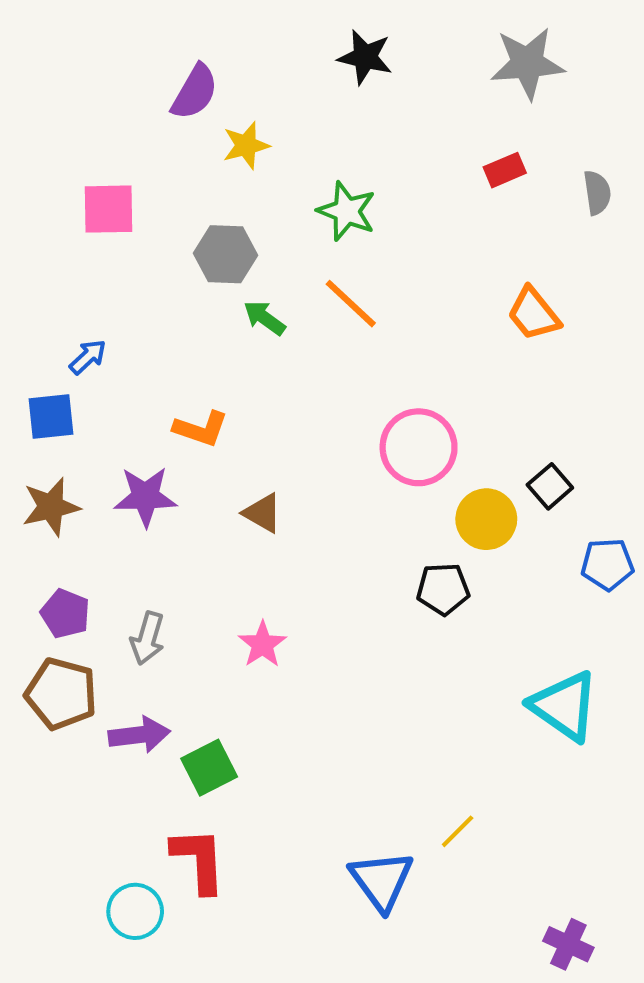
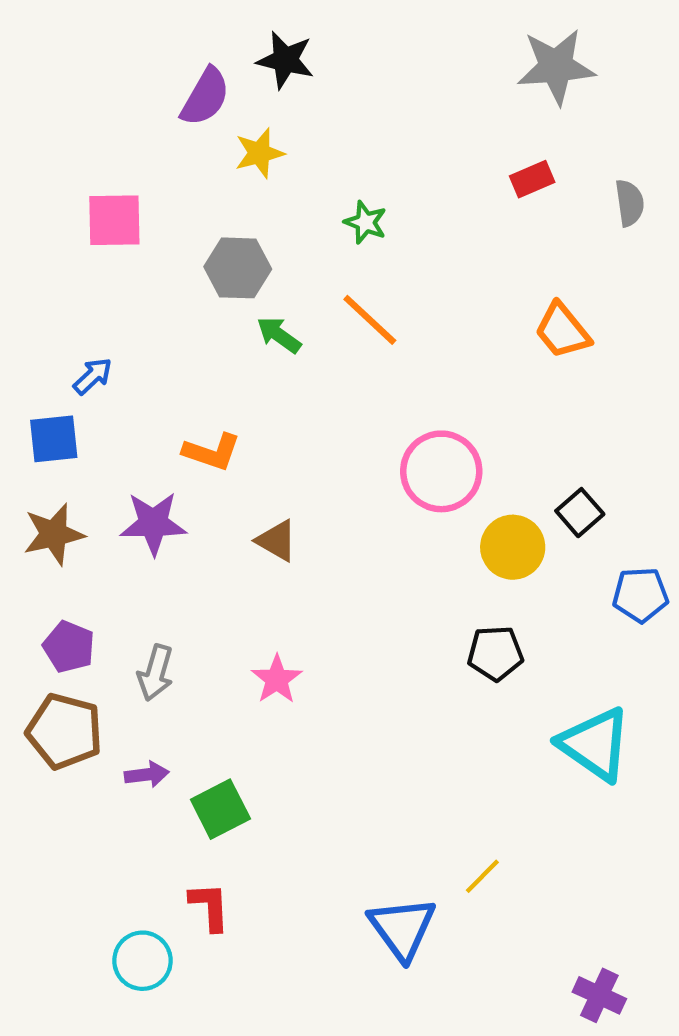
black star: (365, 57) -> (285, 60), moved
green star: (347, 211) -> (365, 222), size x0.7
black pentagon: (443, 589) -> (495, 653), moved
purple arrow: (139, 735) -> (147, 774), size x0.7
red L-shape: (199, 860) -> (210, 907), size x0.7

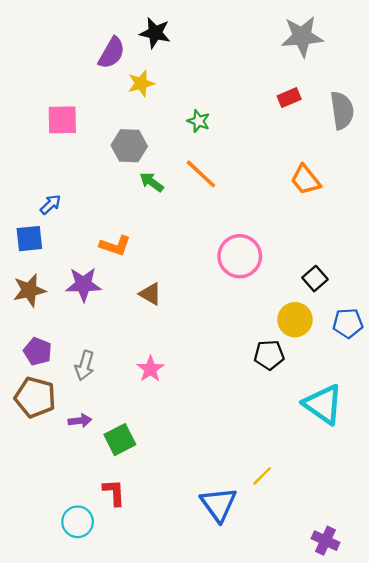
gray semicircle: (630, 203) -> (342, 110), size x1.5
yellow circle: (513, 547) -> (295, 320), moved

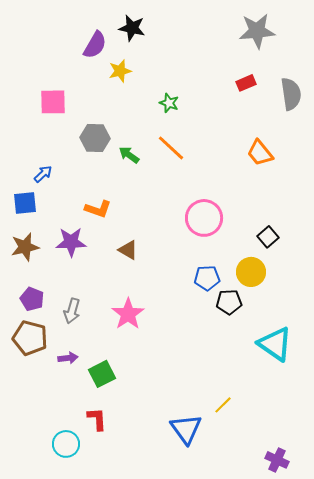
gray hexagon: (129, 146) -> (95, 138), moved
blue pentagon: (348, 323) -> (207, 278), moved
pink star: (150, 369) -> (128, 314), size x1.4

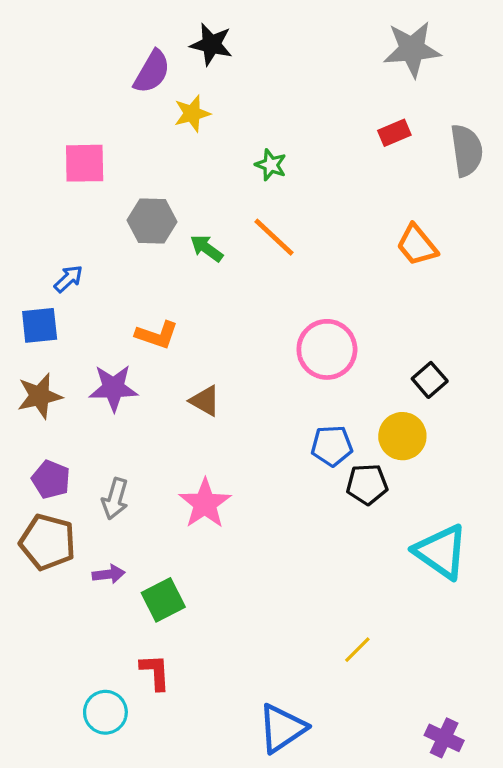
blue triangle: (186, 429) -> (282, 728), moved, turned 32

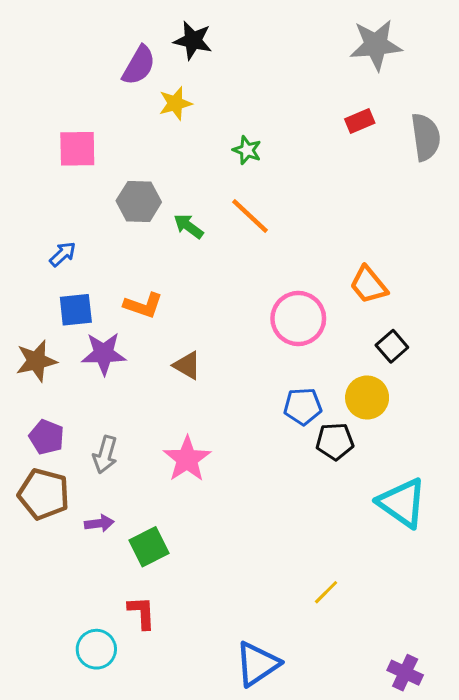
orange trapezoid: (417, 245) -> (369, 285), moved
blue square: (40, 325) -> (76, 310), moved

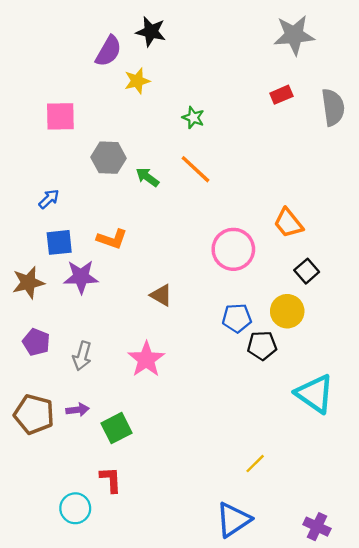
brown triangle: (187, 365) -> (161, 295), moved
brown pentagon: (44, 494) -> (34, 414), moved
blue triangle: (257, 664) -> (233, 520), moved

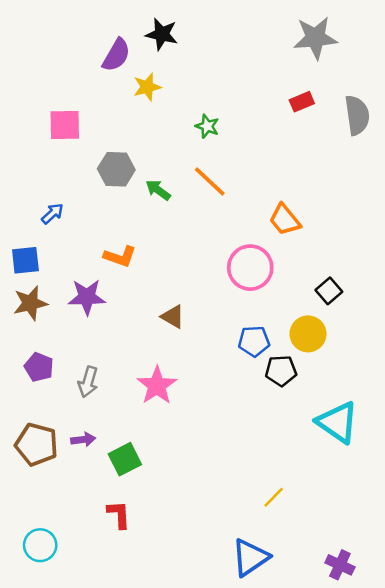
orange trapezoid: (288, 223) -> (285, 220), moved
blue square: (59, 242) -> (25, 260), moved
cyan circle: (75, 508) -> (40, 545), moved

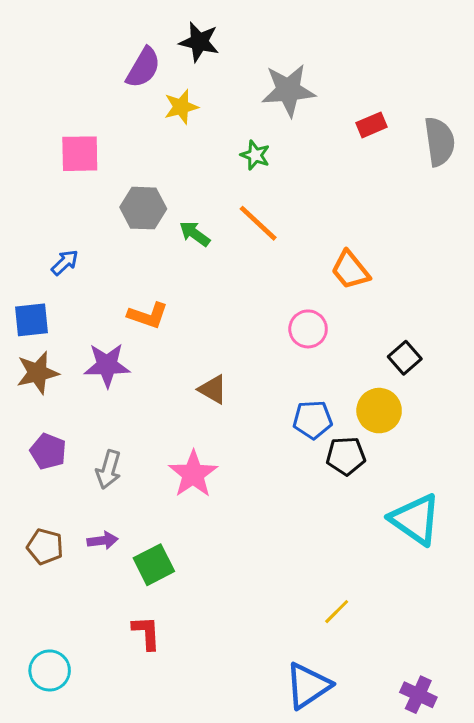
gray star: (315, 38) -> (288, 90), moved
pink circle: (250, 268) -> (308, 329), size x0.7
brown pentagon: (36, 444) -> (45, 547), size x0.7

